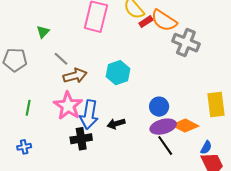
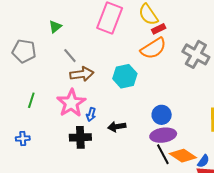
orange semicircle: (164, 21) -> (153, 48), moved, turned -72
blue arrow: (89, 115) -> (91, 114), size x0.5
orange diamond: (185, 126) -> (183, 156), moved

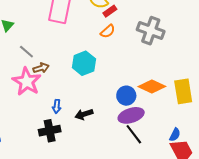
orange semicircle: (153, 48) -> (108, 31), size x0.6
brown arrow: (82, 74) -> (41, 68), size x0.7
pink star: (71, 103) -> (27, 82), moved
orange diamond: (183, 156) -> (152, 87), moved

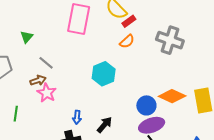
brown arrow: (41, 68) -> (38, 80), moved
pink star: (27, 82) -> (47, 93), size x0.7
black arrow: (84, 114) -> (104, 125), turned 150

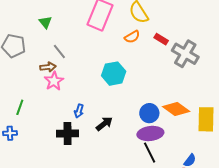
red rectangle: (129, 21) -> (161, 39), moved, turned 56
green triangle: (27, 37) -> (45, 22), turned -32
orange semicircle: (127, 41) -> (132, 37), moved
green line: (16, 114) -> (20, 107), moved

